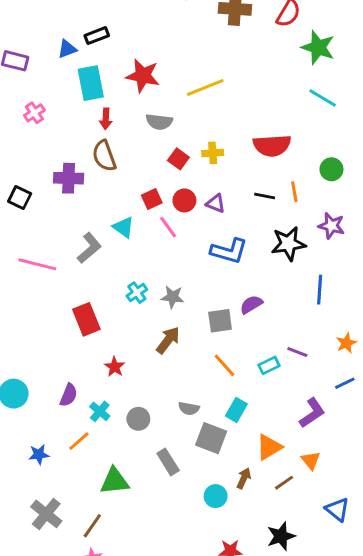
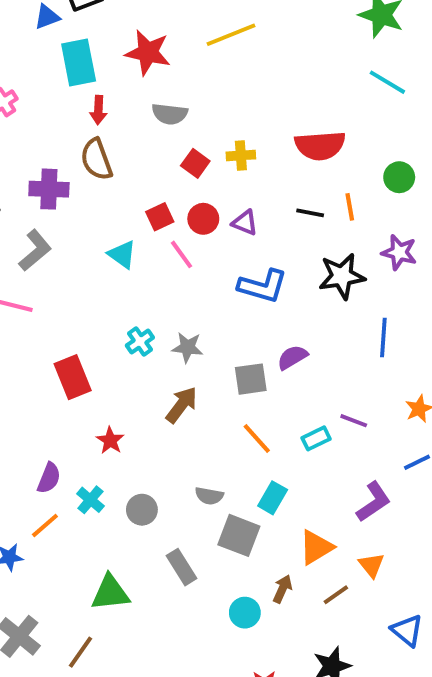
yellow line: (205, 88) -> (231, 35), moved
gray L-shape: (89, 248) -> (35, 250), moved
orange line: (79, 441) -> (45, 526), moved

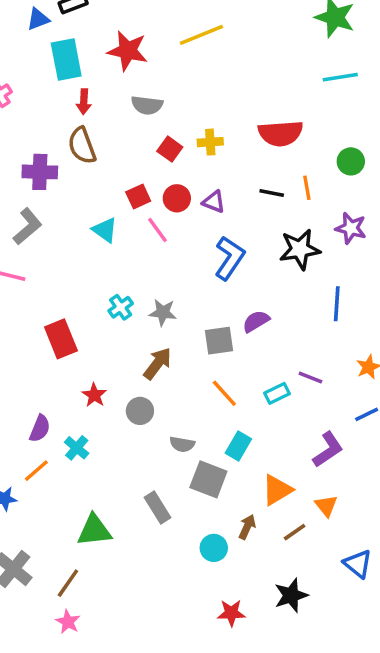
cyan line: (387, 82) -> (340, 77), turned -40
blue L-shape: (263, 286) -> (230, 258), turned -72
gray circle: (142, 510) -> (140, 411), moved

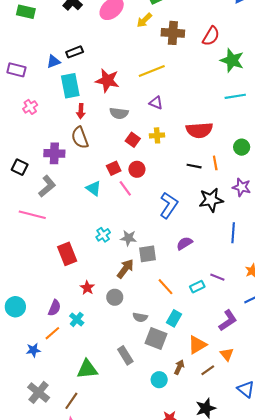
purple triangle: (214, 202) -> (156, 103), moved
gray square: (219, 341) -> (148, 254), moved

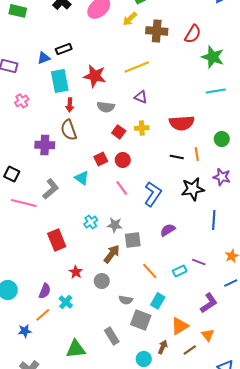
black square: (20, 167) -> (12, 174), moved
gray L-shape: (47, 186) -> (51, 189), moved
pink line: (125, 188) -> (122, 188), moved

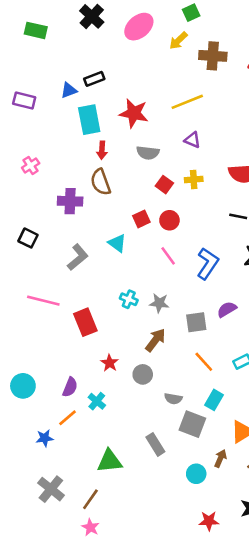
pink cross: (22, 101) -> (31, 165), moved
pink line: (24, 203) -> (43, 301), moved
cyan cross: (91, 222) -> (129, 299), turned -32
gray square: (133, 240) -> (196, 322), moved

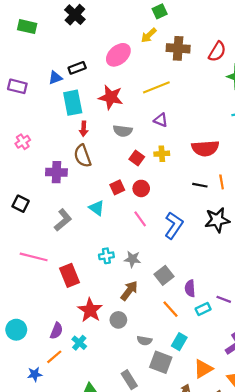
pink ellipse: (139, 27) -> (118, 55), moved
cyan cross: (129, 299) -> (106, 256), turned -32
purple semicircle: (227, 309) -> (190, 288), moved, turned -63
gray square: (196, 322) -> (164, 275), turned -30
red star: (110, 363) -> (90, 310), size x1.6

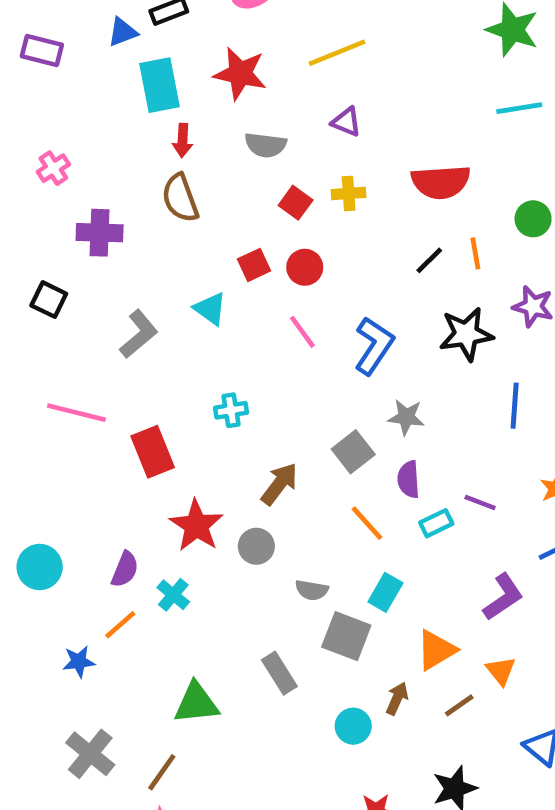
purple cross: (56, 172) -> (100, 233), moved
black line: (200, 185) -> (429, 260), turned -56
gray star: (132, 259) -> (406, 417), moved

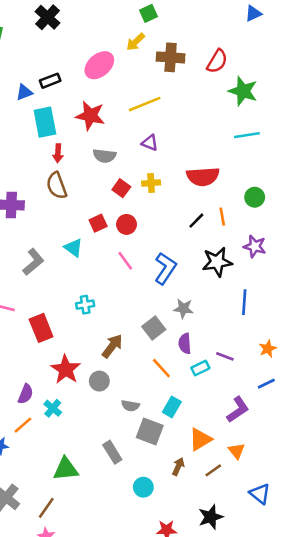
cyan circle: (353, 726) -> (143, 487), moved

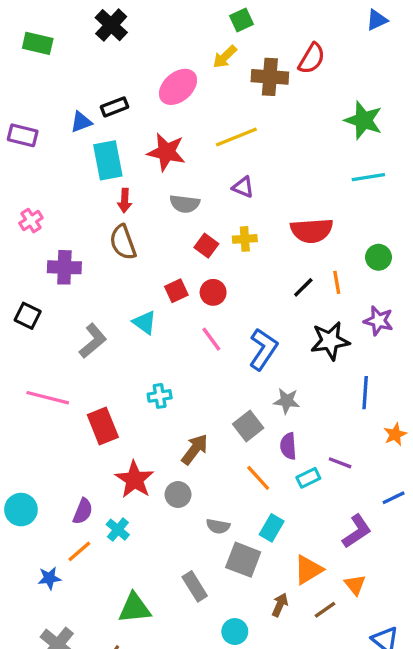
red semicircle: (217, 61) -> (312, 58), moved
orange star: (268, 349) -> (395, 434), moved

